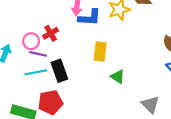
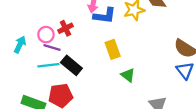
yellow rectangle: (100, 51) -> (113, 49), turned -30
black rectangle: (59, 71) -> (71, 65), turned -35

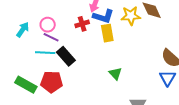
red cross: (65, 28) -> (82, 24), moved
yellow rectangle: (113, 49) -> (107, 33), moved

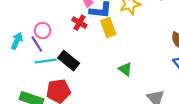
red cross: (82, 24) -> (79, 23), turned -32
purple line: (51, 37) -> (37, 44), moved, turned 42

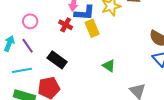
pink circle: (43, 30) -> (30, 21), moved
cyan line: (46, 61) -> (22, 70), moved

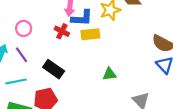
yellow rectangle: (92, 28) -> (90, 34), turned -72
green triangle: (109, 66) -> (109, 74), turned -40

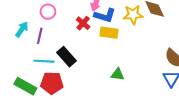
purple line: (21, 55) -> (40, 36), turned 35
cyan line: (16, 81) -> (44, 61), moved

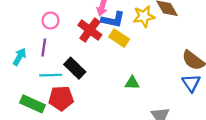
red cross: (83, 23) -> (90, 30), size x1.5
cyan arrow: (22, 29) -> (20, 57), moved
yellow rectangle: (109, 33) -> (119, 38), turned 30

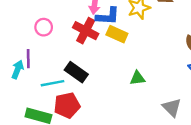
purple line: (44, 48) -> (28, 59), moved

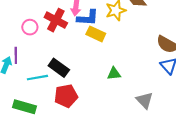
red cross: (86, 31) -> (56, 20), moved
red pentagon: (67, 105) -> (66, 96), moved

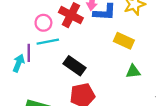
yellow rectangle: (96, 34) -> (124, 41), moved
cyan line: (37, 78) -> (48, 42), moved

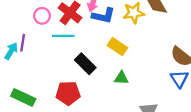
cyan line: (48, 42) -> (63, 36), moved
black rectangle: (75, 66) -> (85, 64), moved

